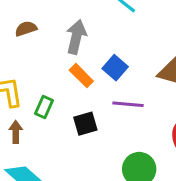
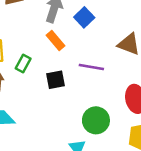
blue square: (115, 68) -> (84, 17), moved

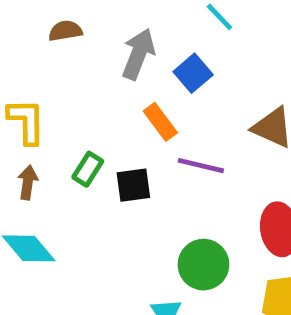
orange rectangle: (56, 40) -> (160, 122), moved
green rectangle: (23, 63) -> (88, 169), moved

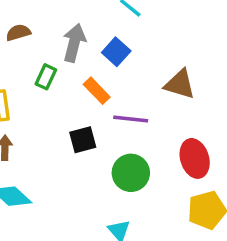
green rectangle: (88, 169) -> (46, 77), moved
green circle: (203, 265) -> (131, 173), moved

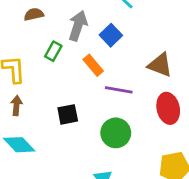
black square: (83, 140) -> (68, 114), moved
red ellipse: (195, 158) -> (168, 108), moved

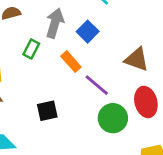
purple line: (119, 90) -> (97, 85), turned 32
green circle: (116, 133) -> (113, 118), moved

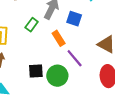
blue square: (88, 32) -> (74, 19), turned -35
green circle: (113, 118) -> (57, 76), moved

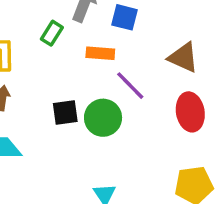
orange rectangle: (59, 38) -> (100, 53), turned -49

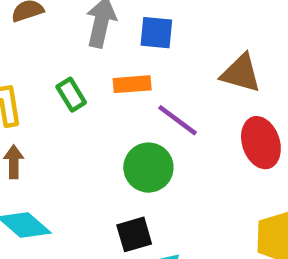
green rectangle: (52, 33) -> (71, 95), moved, turned -55
black square: (65, 112) -> (134, 234), moved

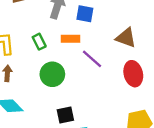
green circle: (148, 168) -> (52, 74), moved

